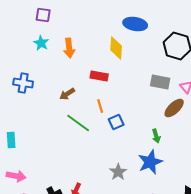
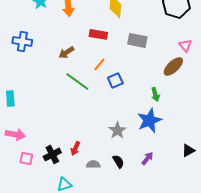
gray rectangle: (160, 82) -> (137, 40), moved
orange line: (100, 106) -> (99, 64), turned 56

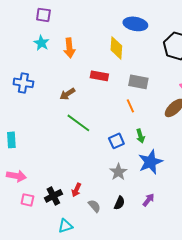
orange line: (99, 64) -> (130, 106), moved, turned -64
blue square: (115, 80) -> (116, 141), moved
green arrow: (155, 94) -> (140, 136), moved
black semicircle: (118, 161) -> (119, 203), turned 56
gray semicircle: (93, 164) -> (94, 206), turned 48

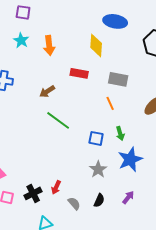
blue square: (116, 141) -> (96, 138), turned 35

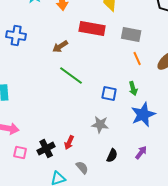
red rectangle: (79, 73) -> (92, 28), size x1.4
orange line: (110, 103) -> (137, 58), moved
gray star: (98, 169) -> (100, 124), moved, turned -30
gray semicircle: (74, 203) -> (82, 168), moved

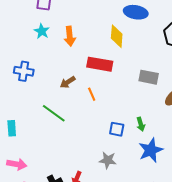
gray rectangle: (131, 34) -> (149, 77), moved
orange line: (137, 58) -> (92, 94), moved
green line: (71, 76) -> (54, 113), moved

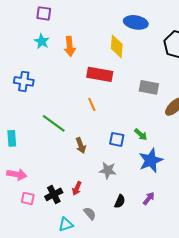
brown arrow: (68, 82) -> (81, 145), moved, turned -77
green arrow: (141, 124) -> (141, 134), turned -32

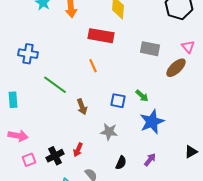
blue cross: (24, 81) -> (28, 54), moved
pink square: (28, 198) -> (29, 160), turned -32

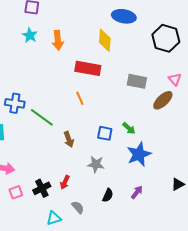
blue cross: (28, 54) -> (15, 103), moved

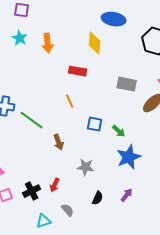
red rectangle: (88, 68) -> (78, 71), size x0.7
blue square: (105, 133) -> (95, 124), moved

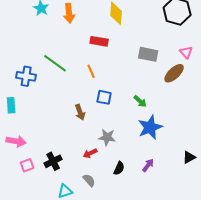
green line: (32, 120) -> (55, 63), moved
blue square: (95, 124) -> (104, 97), moved
red arrow: (55, 185) -> (90, 153), moved, turned 40

